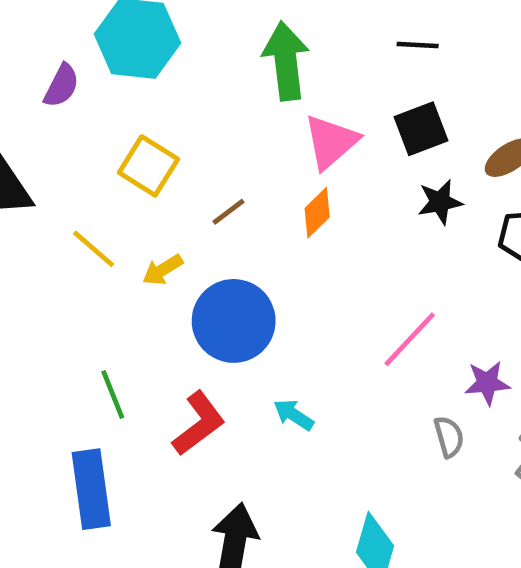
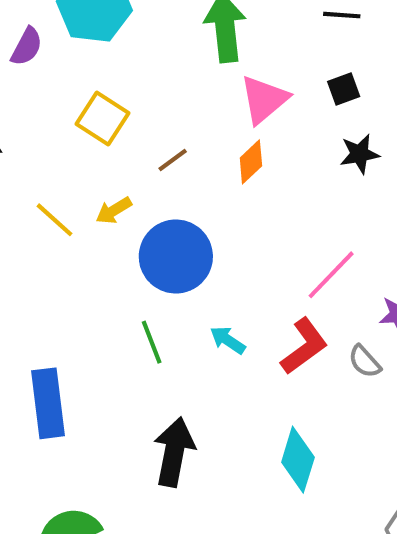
black square: (421, 129) -> (344, 89), size x0.7
yellow line: (94, 249) -> (55, 220), moved
green line: (113, 394) -> (152, 342), moved
red L-shape: (199, 424) -> (304, 346), moved
gray semicircle: (449, 437) -> (365, 361), turned 153

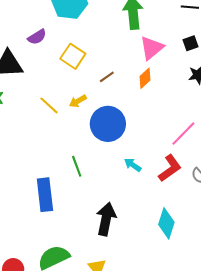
purple semicircle: (27, 47) -> (37, 37), moved, turned 30
green line: (152, 342) -> (77, 166), moved

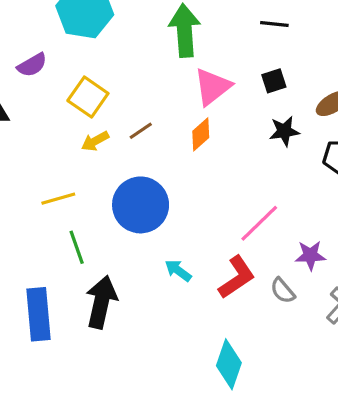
yellow arrow: (78, 101) -> (95, 141), moved
yellow line: (49, 105) -> (58, 199), moved, turned -60
green line: (77, 166) -> (77, 247), moved
black arrow: (106, 219) -> (101, 302), moved

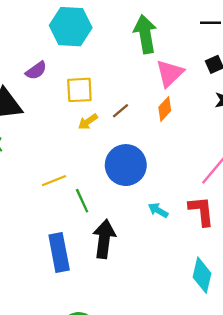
yellow square: (88, 97) -> (79, 90), turned -32
yellow line: (58, 199) -> (54, 181), moved
red L-shape: (237, 277) -> (201, 211), turned -56

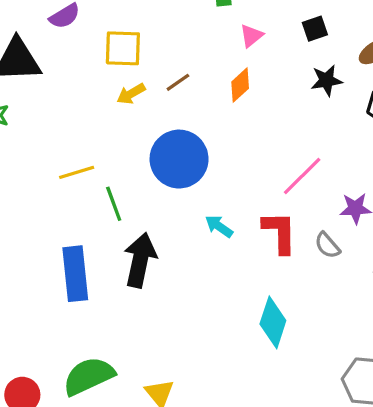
pink triangle: (170, 73) -> (251, 36), size x0.6

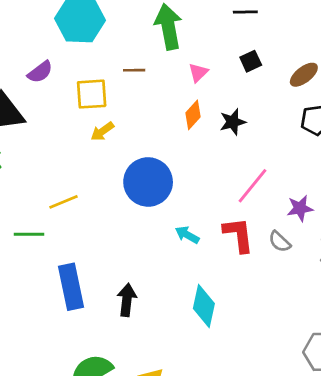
black star: (327, 80) -> (233, 122), moved
brown line: (178, 82) -> (134, 70), moved, turned 40
green line: (114, 204) -> (29, 234), moved, turned -64
black arrow: (140, 260) -> (127, 300), moved, size x0.7
cyan diamond: (273, 322) -> (204, 306), moved

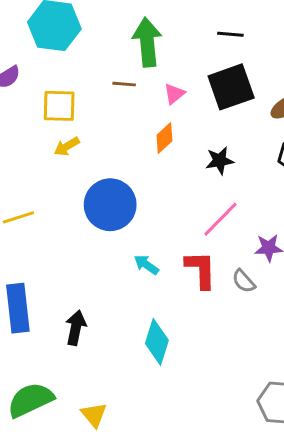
black square: (251, 61) -> (231, 87), size x2.0
brown line: (134, 70) -> (124, 84), moved
black star: (233, 122) -> (220, 161), moved

